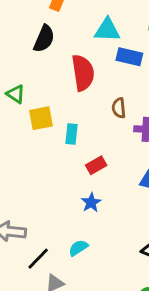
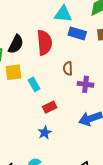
black semicircle: (44, 39) -> (16, 44), moved
cyan rectangle: (71, 134) -> (34, 84), turned -40

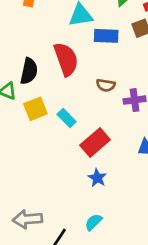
brown semicircle: (68, 68) -> (106, 85), turned -64
red rectangle: (50, 107) -> (95, 142), size x1.5

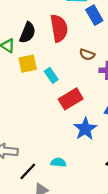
blue rectangle: (106, 36) -> (94, 15), turned 48
blue star: (97, 178) -> (85, 129), moved, size x1.5
cyan semicircle: (94, 222) -> (58, 162), turned 40

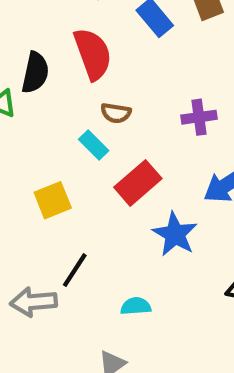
brown semicircle: (87, 55) -> (116, 113), moved
yellow square: (28, 64) -> (53, 200), moved
black line: (28, 171) -> (75, 270), moved

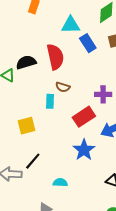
black semicircle: (35, 73) -> (26, 62), turned -126
cyan rectangle: (94, 145) -> (50, 101), turned 40
red rectangle: (138, 183) -> (84, 117), moved

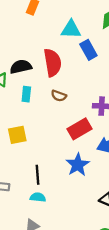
cyan rectangle: (50, 101) -> (26, 94), moved
black line: (33, 161) -> (37, 175), moved, turned -48
cyan semicircle: (60, 183) -> (38, 197), moved

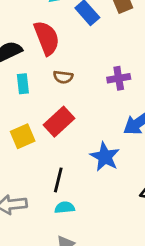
red rectangle: (80, 129) -> (59, 122), moved
black line: (37, 175) -> (58, 180), turned 30

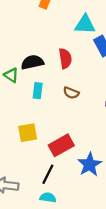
red semicircle: (47, 38) -> (65, 59), size x0.7
red rectangle: (59, 122) -> (61, 145), moved

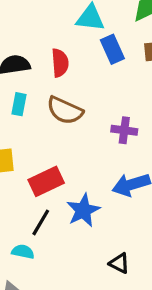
brown semicircle: (71, 93) -> (65, 110), size x1.6
black line: (48, 174) -> (41, 222), moved

